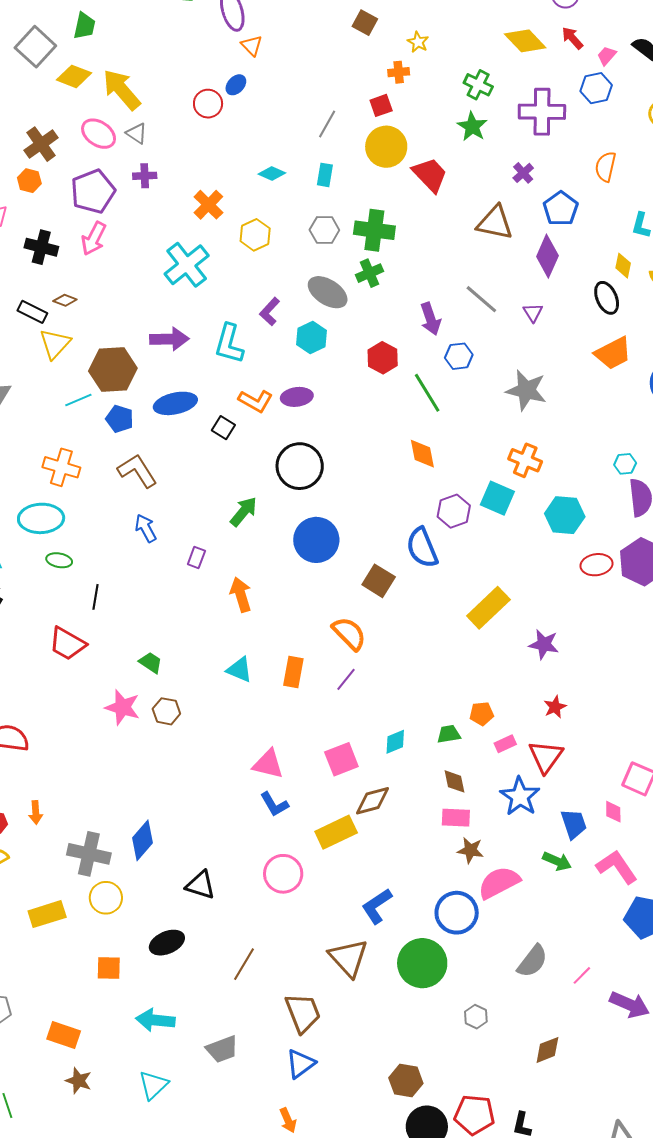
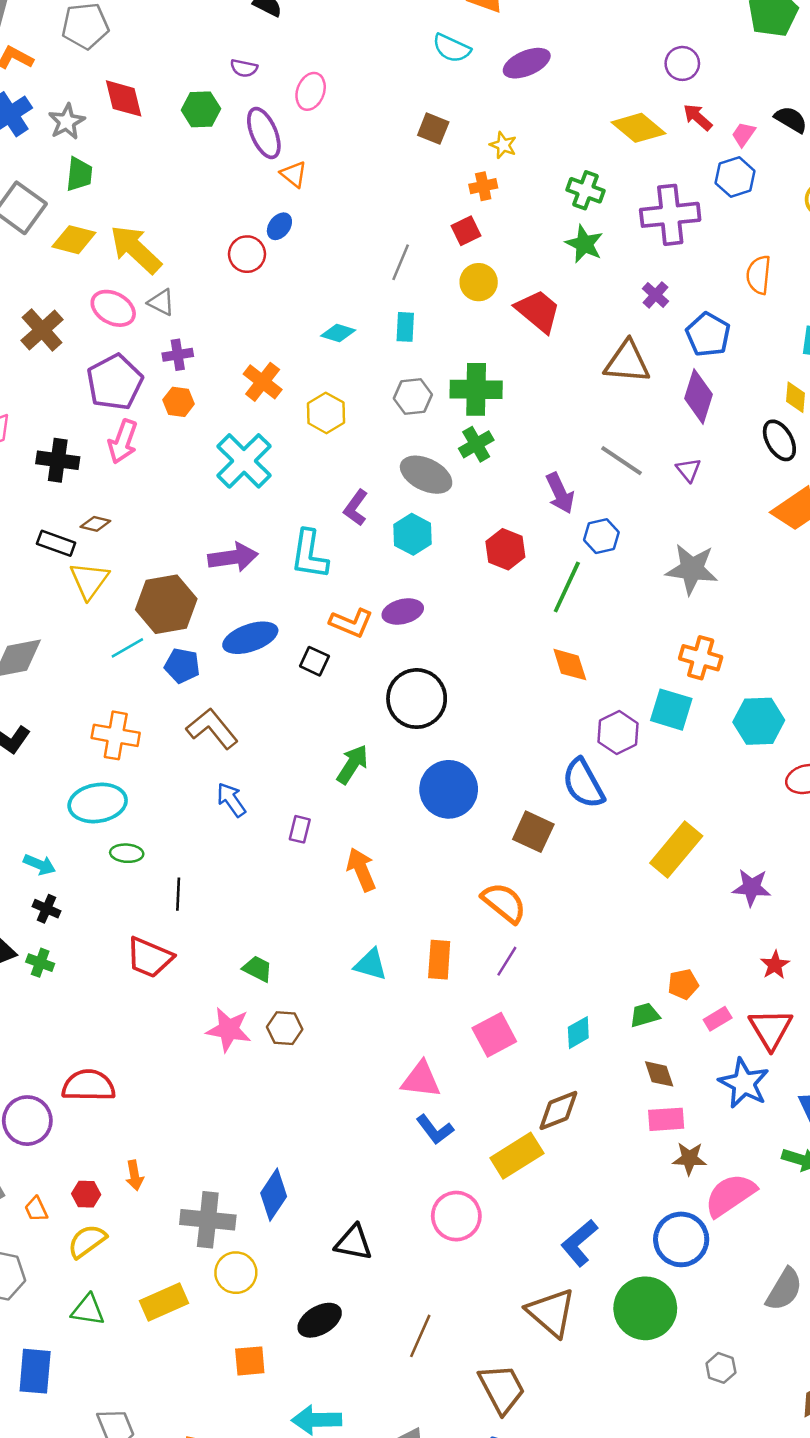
yellow circle: (386, 147) -> (479, 282), size x0.7
orange hexagon: (29, 181) -> (179, 402), moved
green line: (427, 393) -> (567, 587), turned 63
pink square: (341, 759) -> (494, 1035), moved

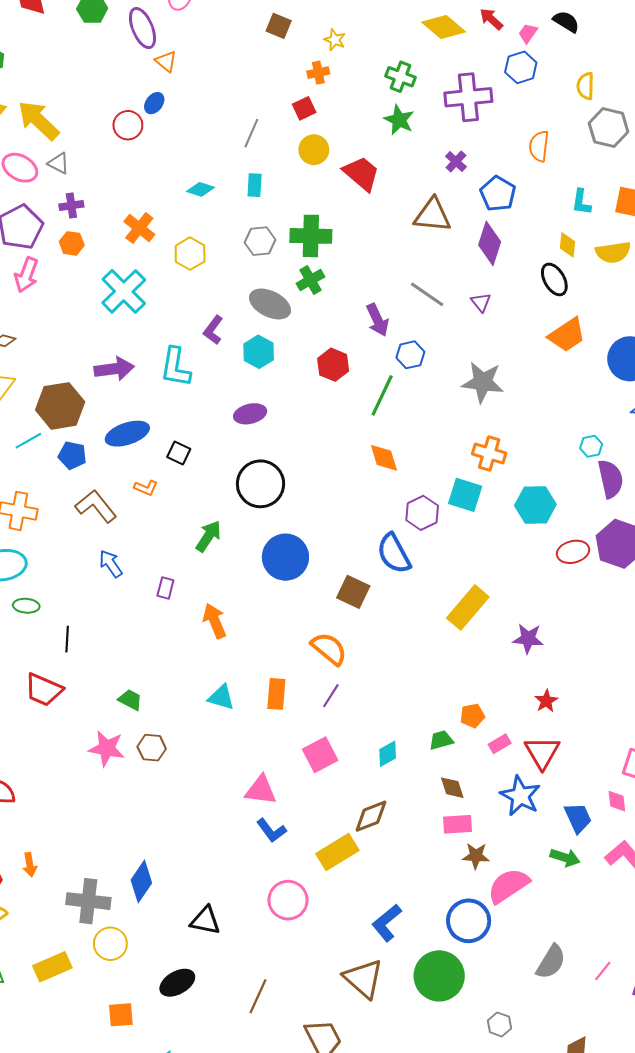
orange L-shape: (351, 623) -> (146, 488), moved, size x0.7

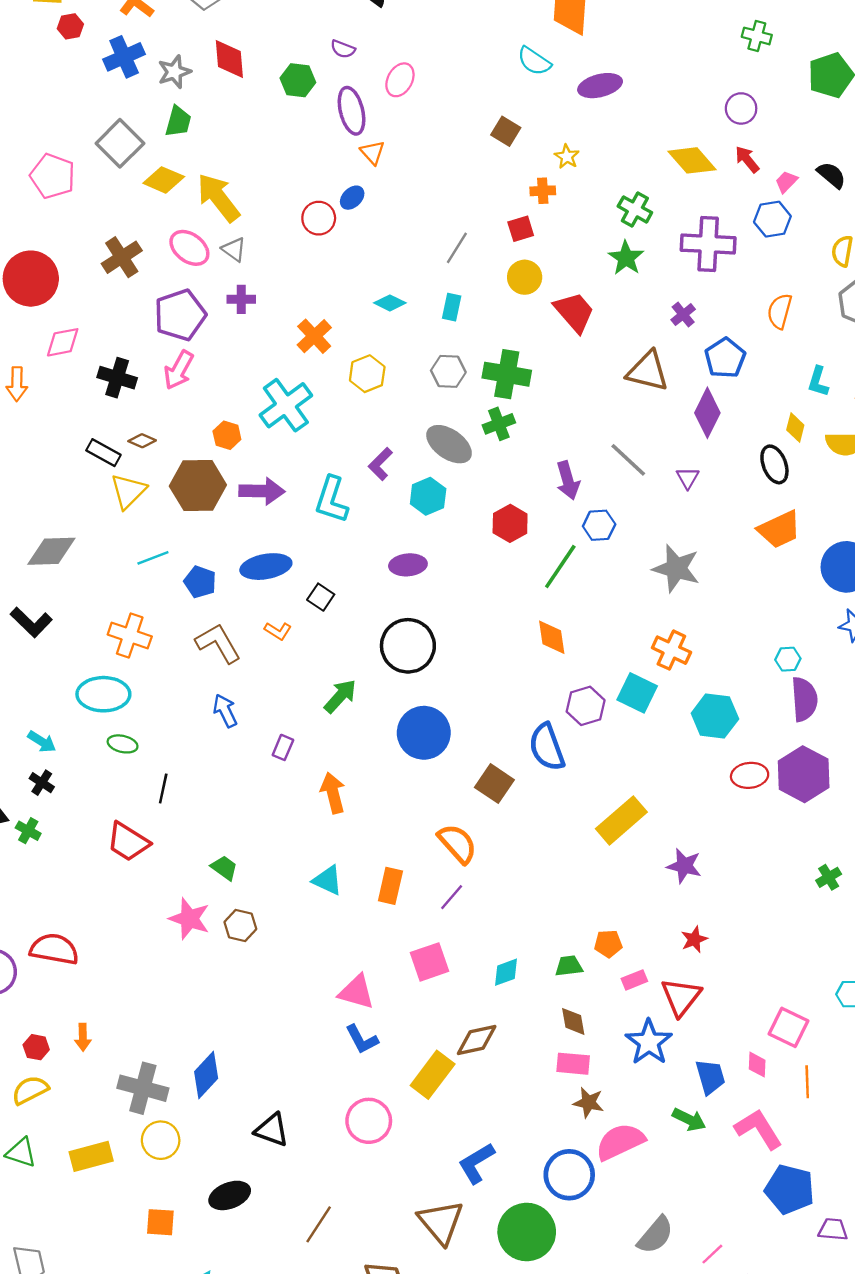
orange hexagon: (72, 243) -> (227, 435), moved
brown hexagon: (60, 406) -> (198, 486), moved
yellow rectangle: (337, 852) -> (433, 1075), turned -30

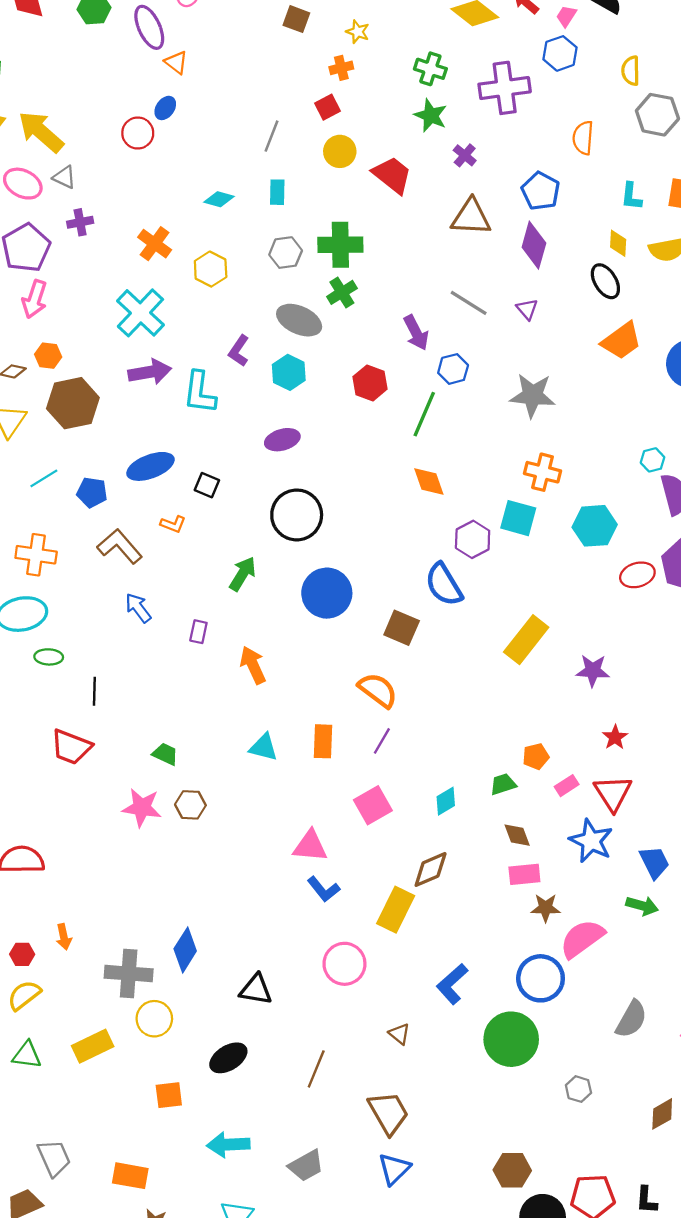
purple cross: (683, 315) -> (465, 155), moved
orange hexagon: (227, 435) -> (48, 356), moved
purple arrow: (262, 491) -> (150, 372), moved
brown triangle: (441, 1222) -> (399, 1034), moved, size x0.5

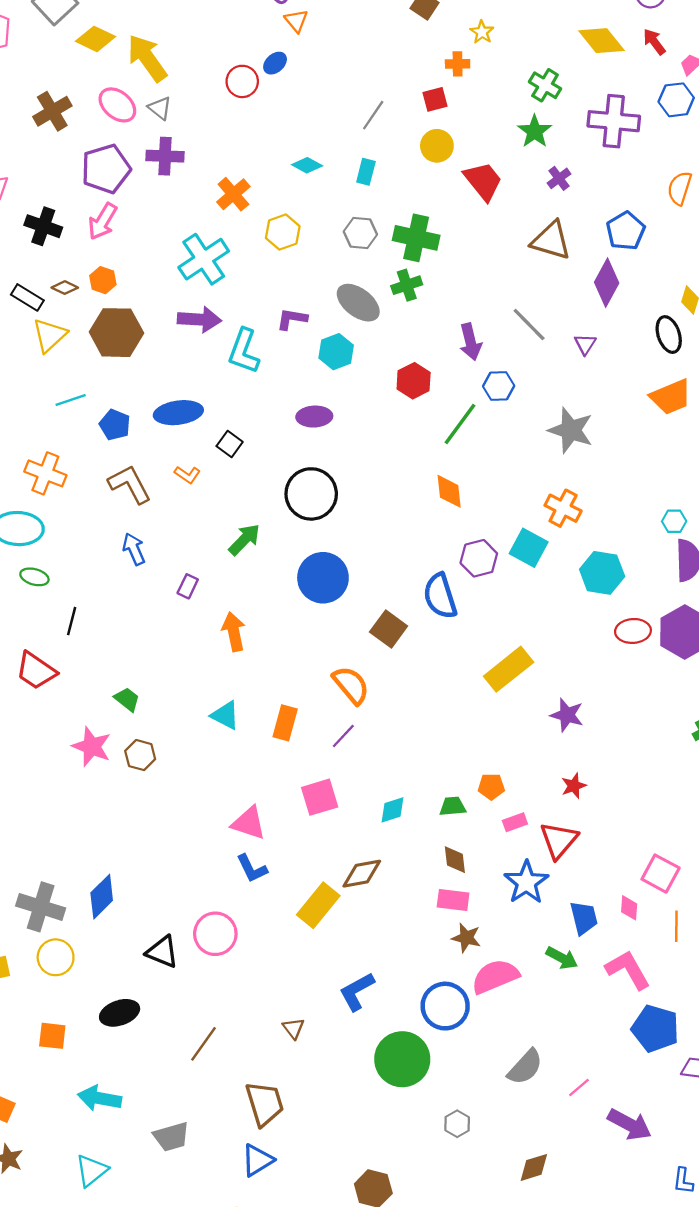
purple cross: (80, 222) -> (165, 156), size x1.4
purple L-shape: (239, 351) -> (292, 319), turned 52
pink circle: (344, 964) -> (215, 934), moved

